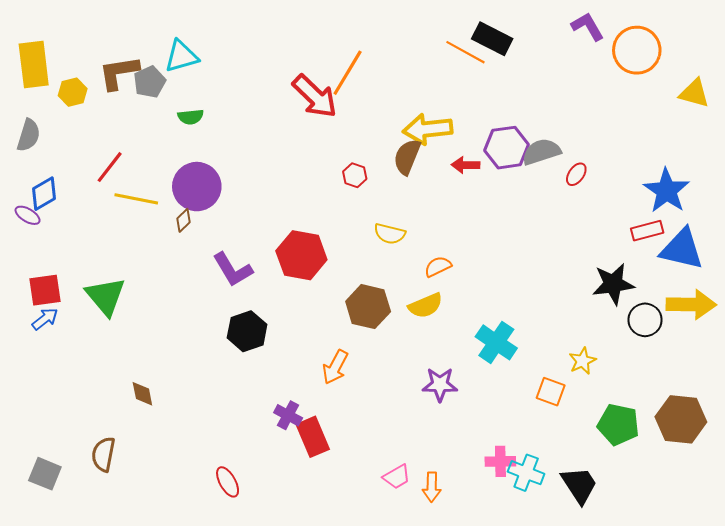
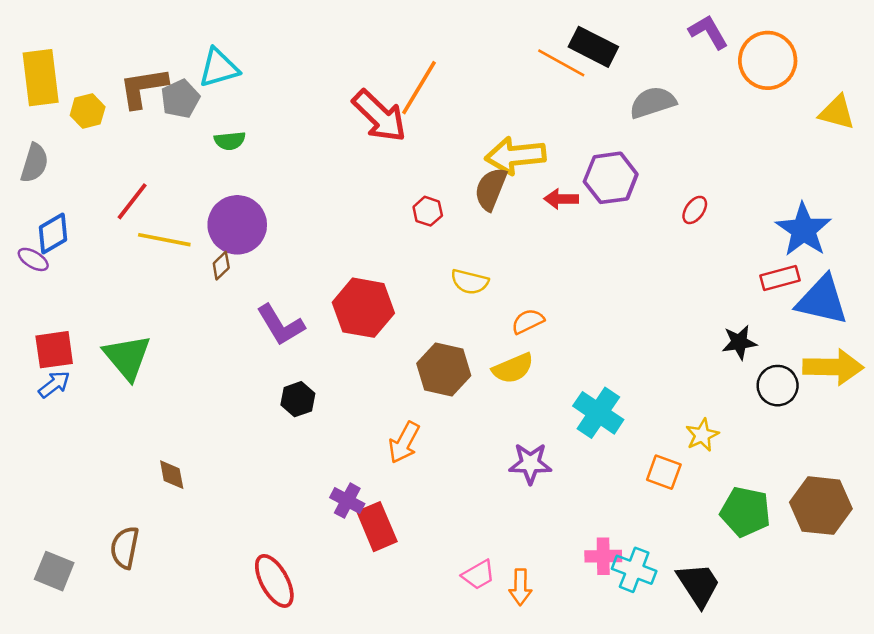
gray semicircle: (541, 152) -> (653, 102), moved
black star: (613, 284) -> (739, 342), size x0.7
black hexagon: (247, 331) -> (298, 399), size x0.7
red ellipse: (228, 482) -> (274, 581), size x1.4

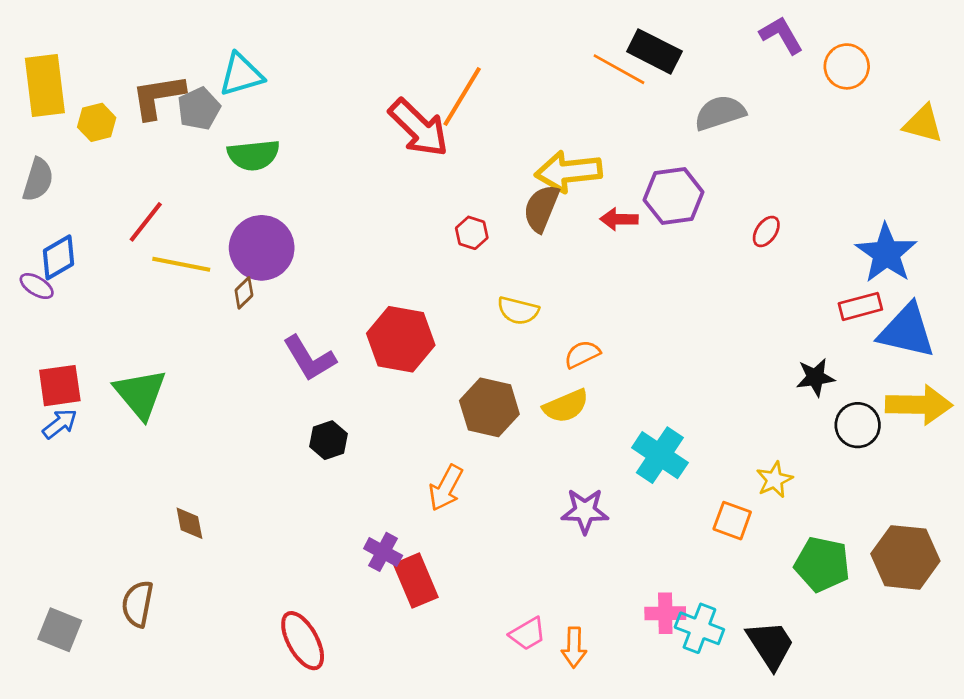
orange circle: (768, 60) -> (847, 66), size x0.7
green semicircle: (230, 141) -> (253, 155), size x1.5

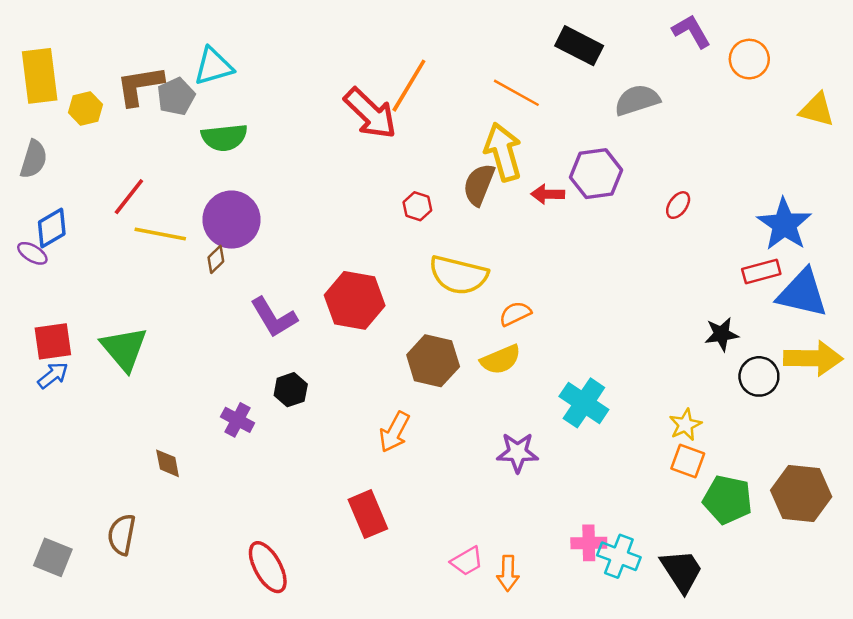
orange line: (619, 69) -> (516, 93), moved
yellow arrow: (569, 171) -> (503, 152), turned 80
yellow semicircle: (518, 311) -> (458, 275), size x1.6
orange square: (732, 521) -> (688, 461), moved
purple cross: (383, 552) -> (238, 420), moved

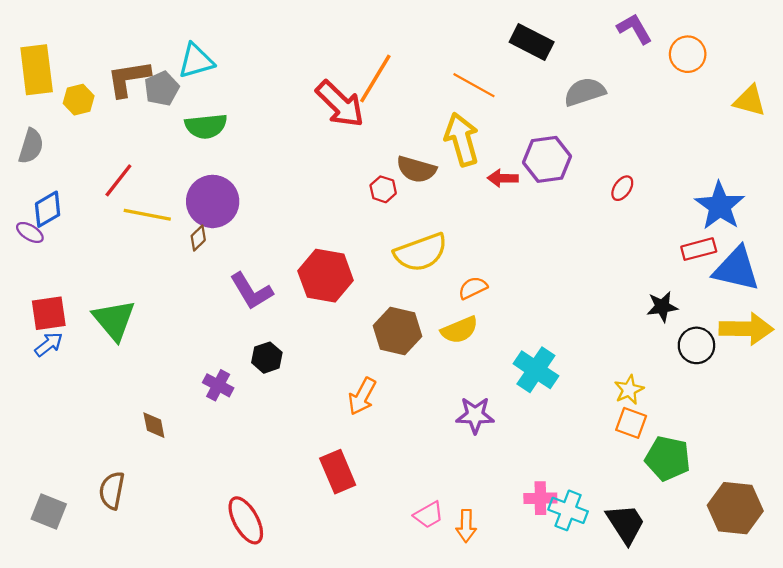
brown semicircle: (479, 185) -> (416, 169), moved, turned -96
yellow semicircle: (458, 275) -> (421, 252), turned -34
brown hexagon: (801, 494) -> (735, 508), moved

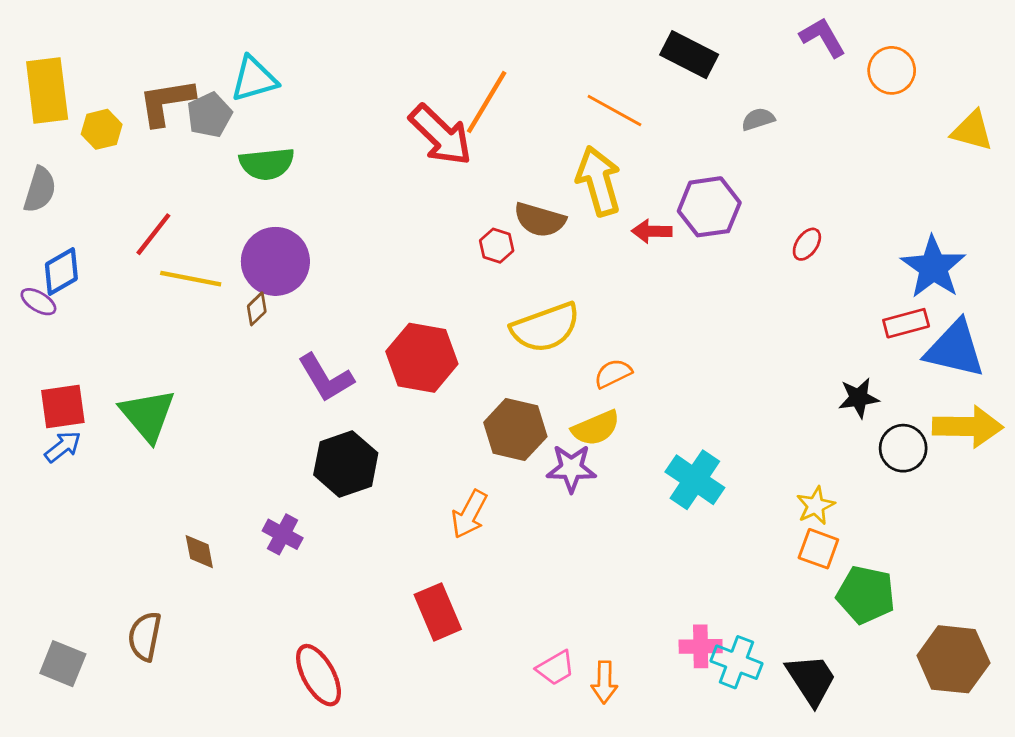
gray semicircle: (585, 92) -> (758, 119), size x0.6
black hexagon: (267, 358) -> (346, 464), size x1.6
purple cross: (218, 385) -> (283, 534), moved
purple star: (475, 415) -> (571, 468), moved

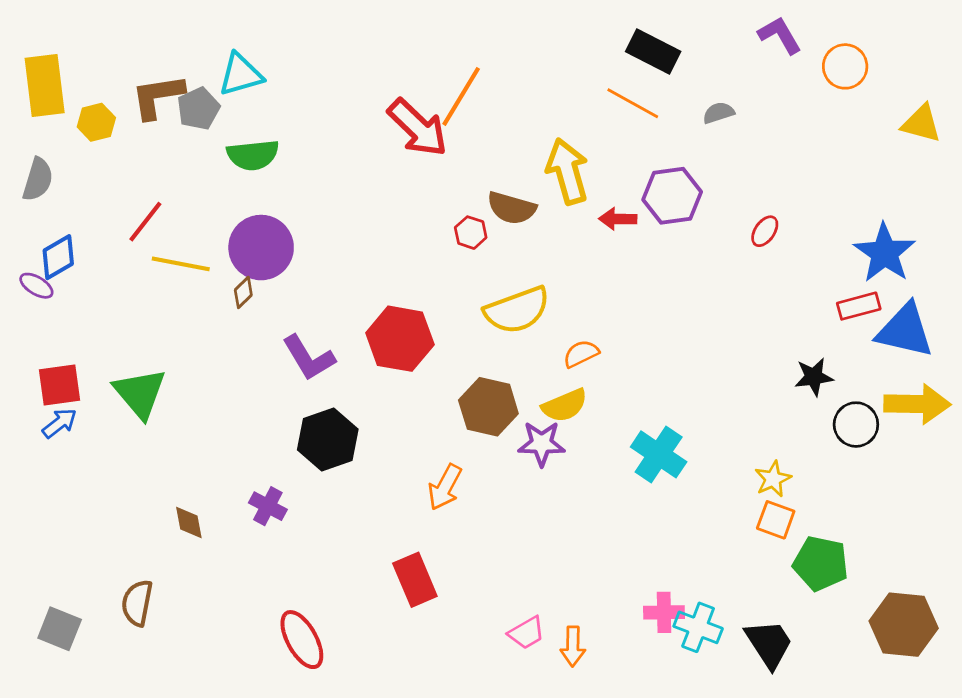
orange line: (614, 111) -> (633, 103), moved

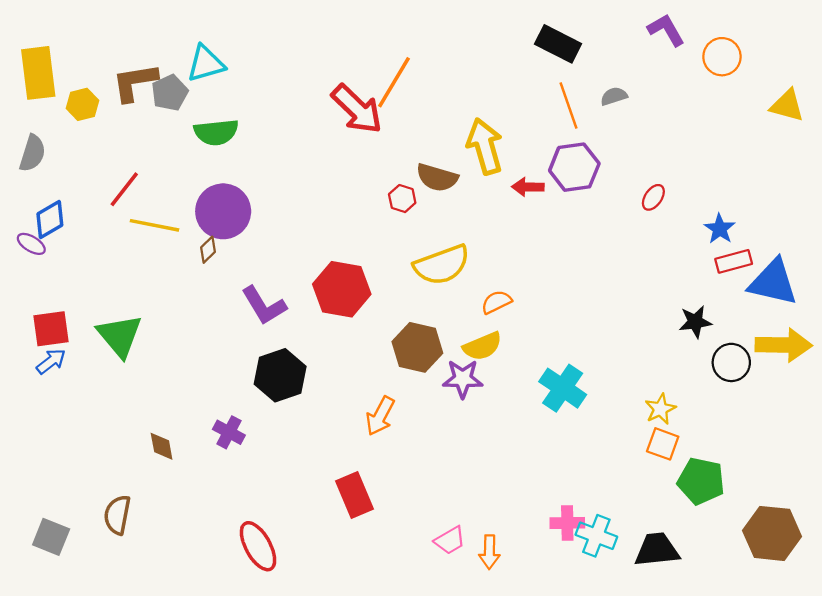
orange line: (633, 103) -> (568, 106), moved, turned 42
blue star: (885, 253) -> (720, 229), moved, size x0.6
black trapezoid: (769, 644) -> (657, 550), turned -63

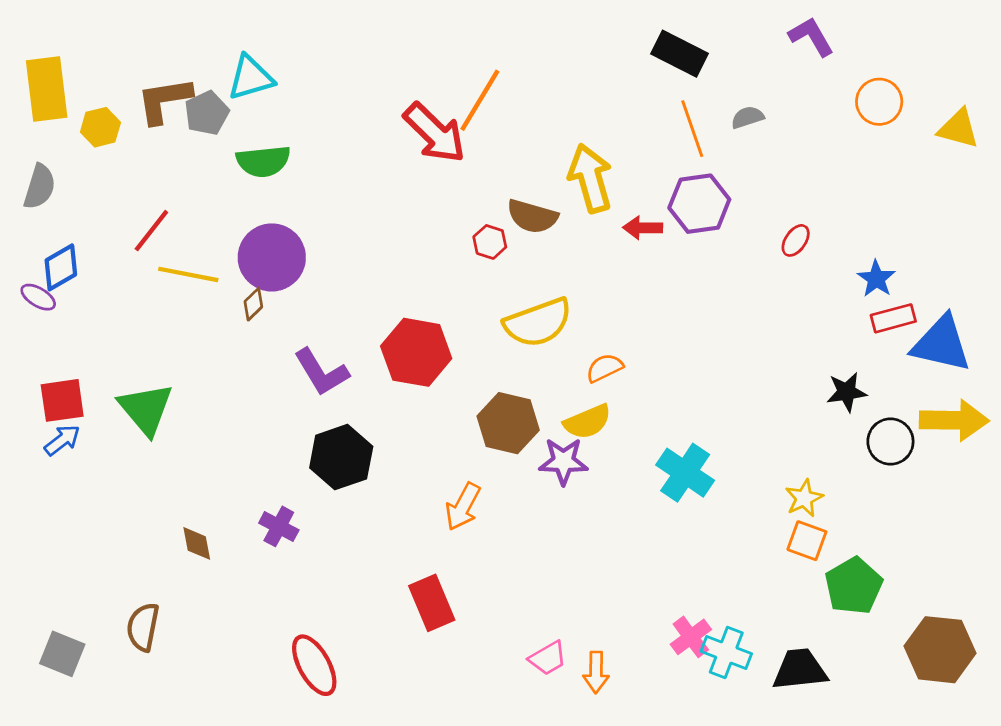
orange circle: (722, 57) -> (879, 102), moved
green pentagon: (701, 481) -> (854, 586), turned 30
pink cross: (567, 523) -> (691, 637), turned -36

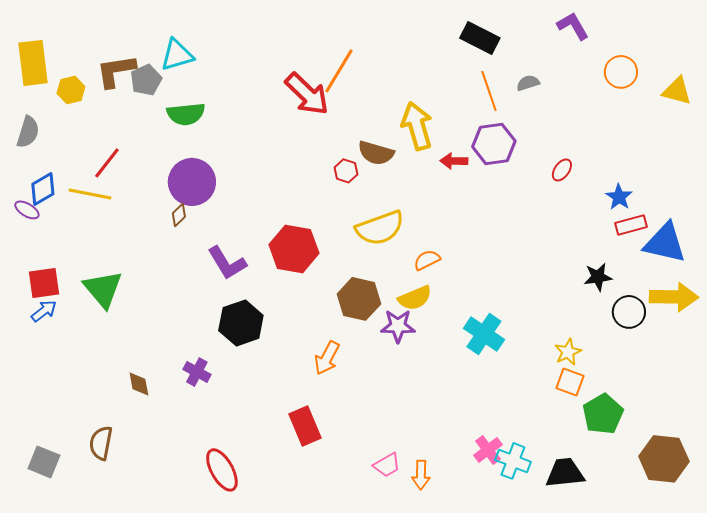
yellow line: (188, 274) -> (90, 194), moved

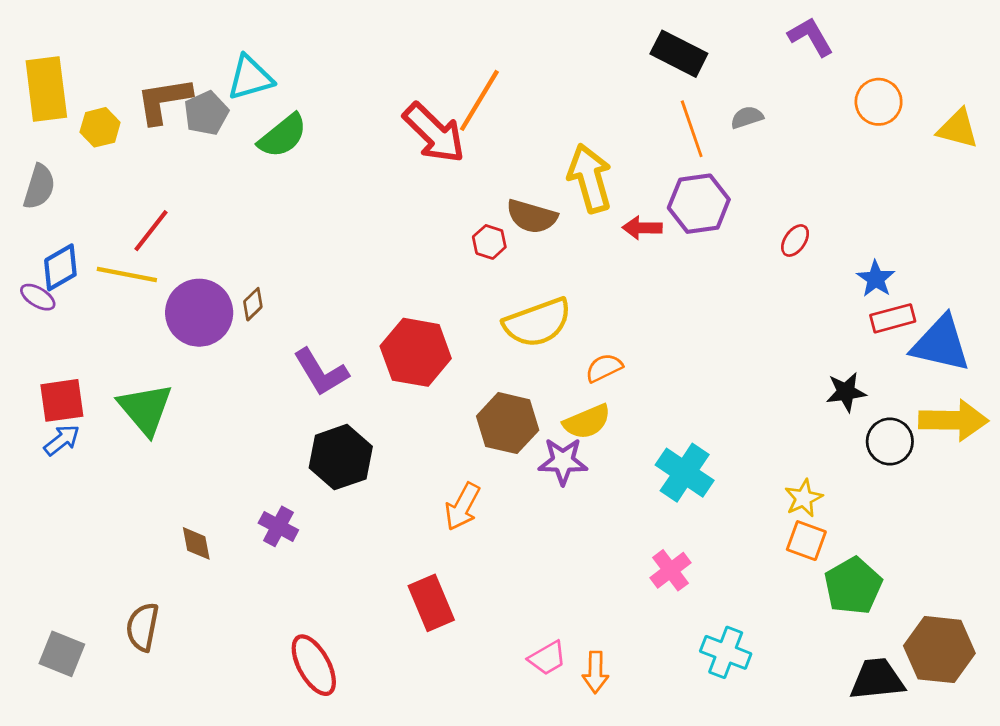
green semicircle: (186, 114) -> (283, 136), moved, turned -33
purple circle: (192, 182) -> (199, 313), moved
pink cross: (488, 450) -> (670, 570), moved
black trapezoid: (565, 473) -> (877, 679), moved

